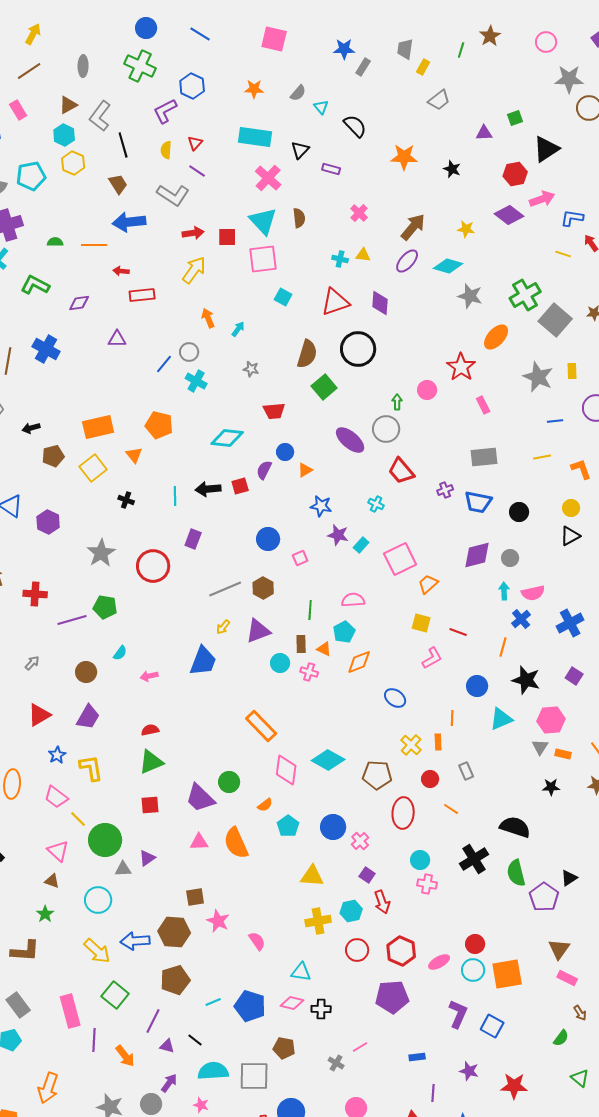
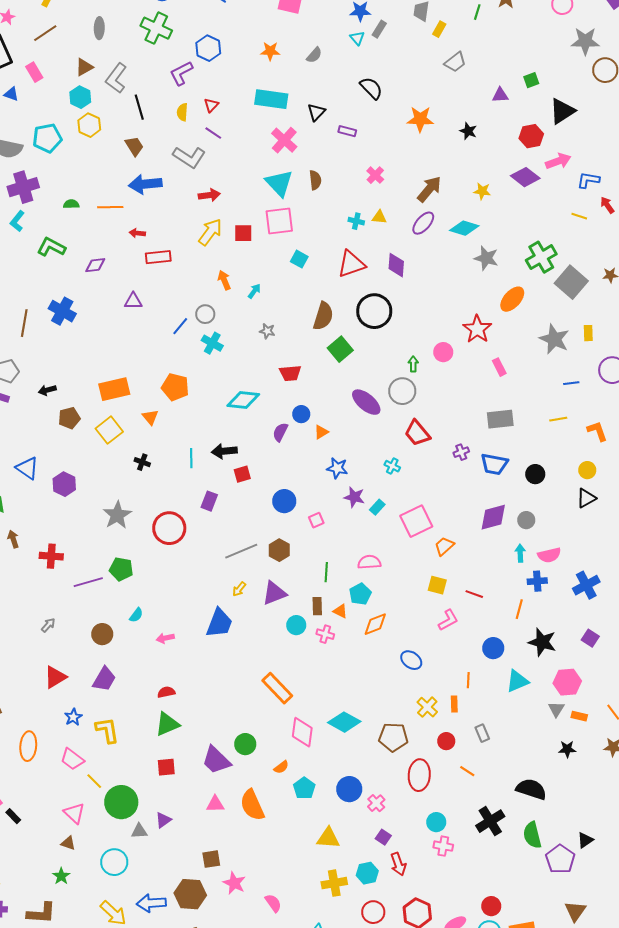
cyan triangle: (321, 107) -> (357, 38), moved
red square: (227, 237) -> (243, 233), moved
red square: (240, 486) -> (242, 474), moved
blue cross: (521, 619) -> (537, 581), turned 36

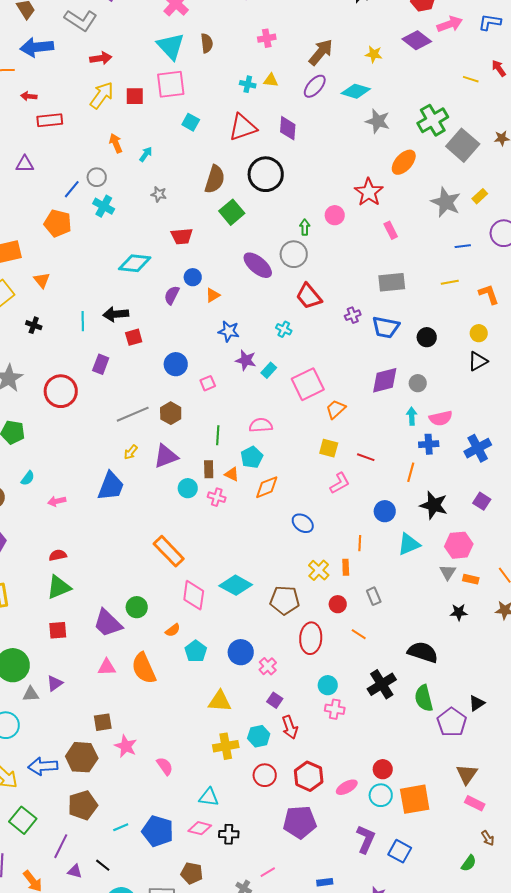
pink cross: (375, 175) -> (267, 38), turned 36
blue L-shape: (588, 180) -> (490, 22), moved
yellow rectangle: (588, 333) -> (480, 196), turned 49
orange pentagon: (175, 387) -> (58, 223), moved

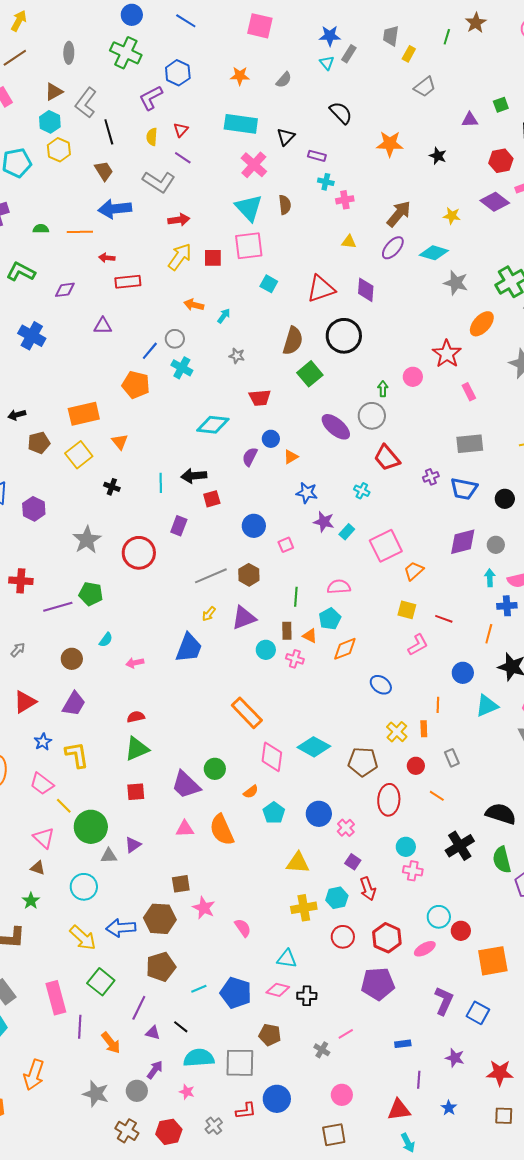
cyan cross: (248, 84) -> (326, 182), moved
orange arrow: (116, 143) -> (194, 305), turned -54
cyan circle: (381, 795) -> (439, 917), moved

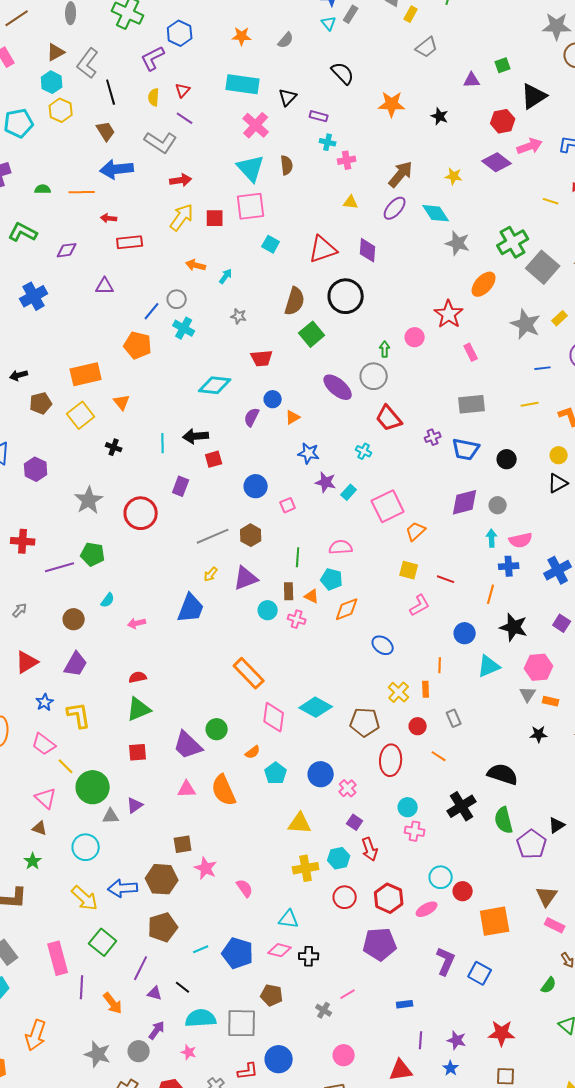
cyan diamond: (434, 253) -> (436, 213), turned 40
blue cross: (32, 336) -> (34, 296), turned 32
cyan pentagon: (330, 619) -> (332, 579), turned -30
purple star: (455, 1058) -> (457, 1040), moved

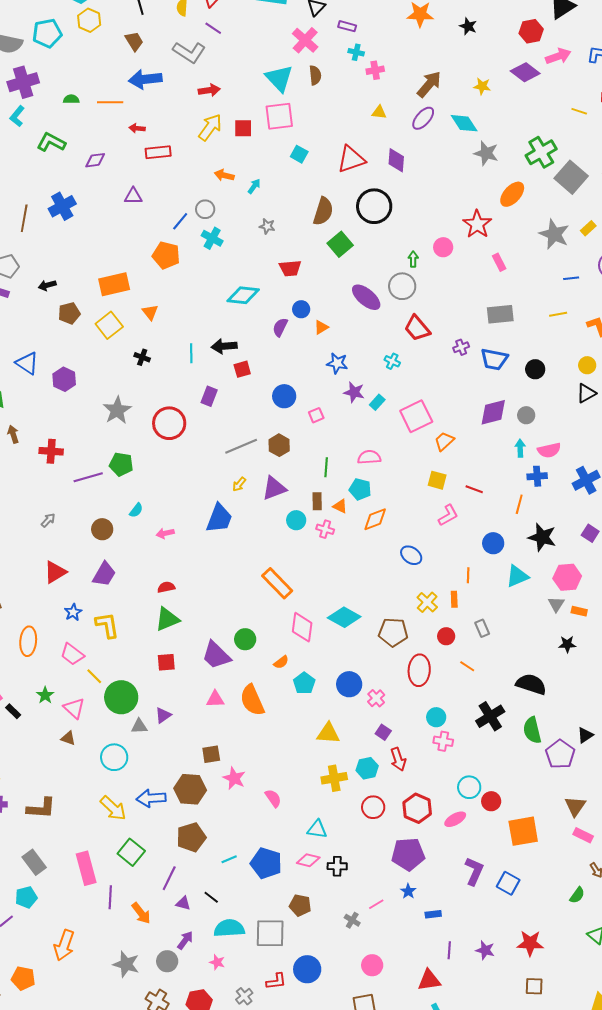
pink cross: (256, 125) -> (305, 40), moved
green star: (33, 861) -> (45, 695), moved
blue star: (451, 1068) -> (408, 891), moved

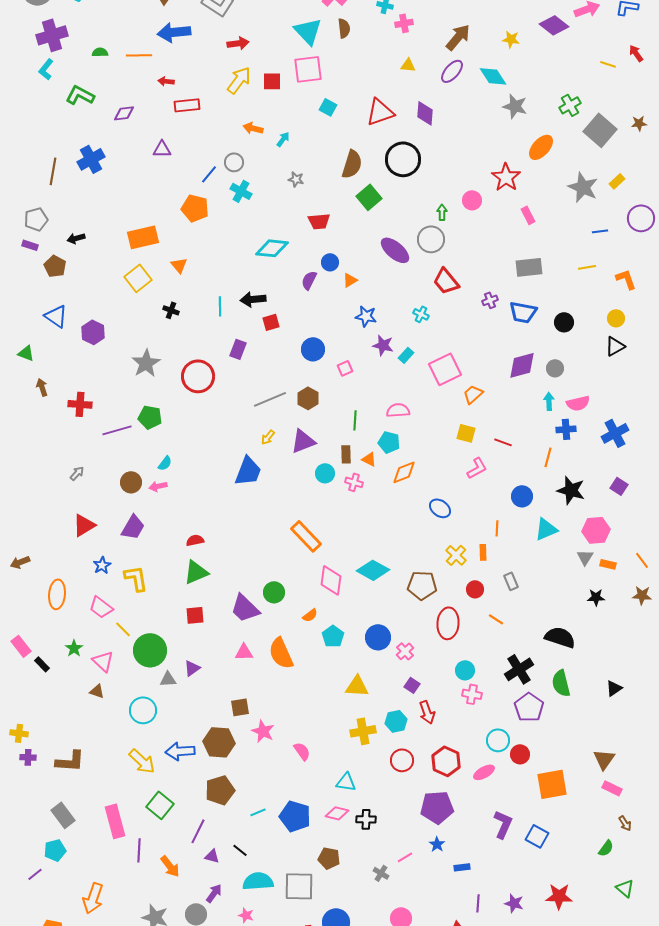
green cross: (541, 152) -> (570, 105), size x0.7
brown pentagon: (69, 313) -> (55, 266), moved, turned -30
pink arrow: (165, 533) -> (158, 486), moved
purple pentagon: (560, 754) -> (529, 707), moved

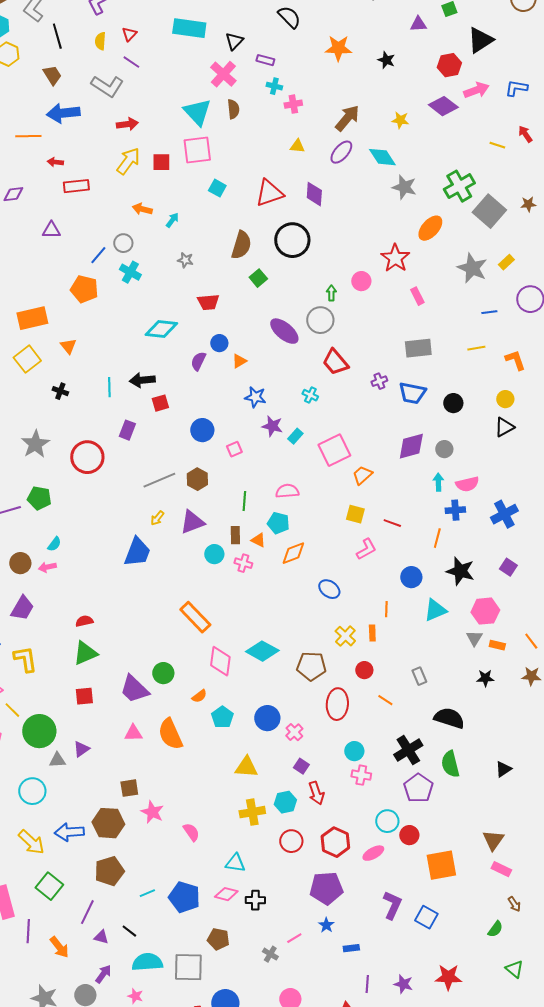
green cross: (570, 105) -> (459, 186), size x1.4
green square: (369, 197) -> (258, 278), size x0.7
gray rectangle: (511, 581) -> (419, 676), moved

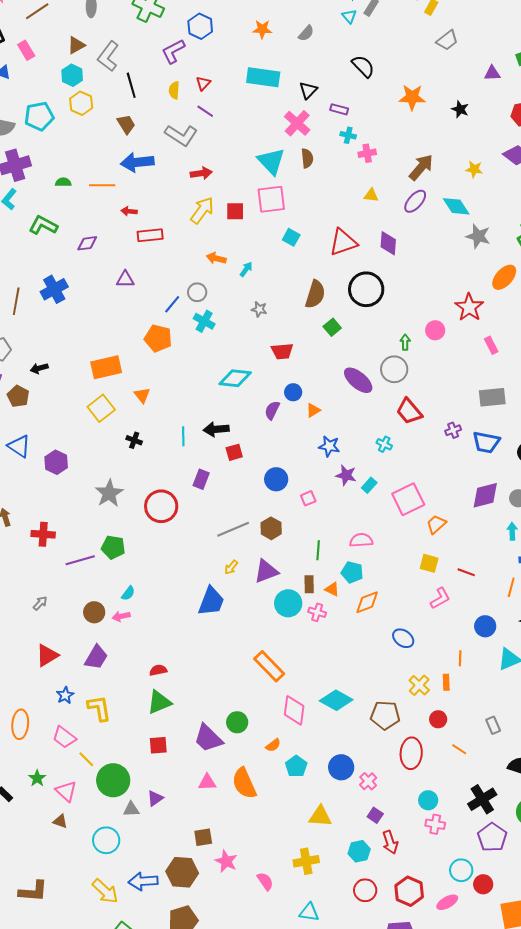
cyan circle: (214, 554) -> (288, 603), size x1.4
yellow cross: (252, 812) -> (306, 861), moved

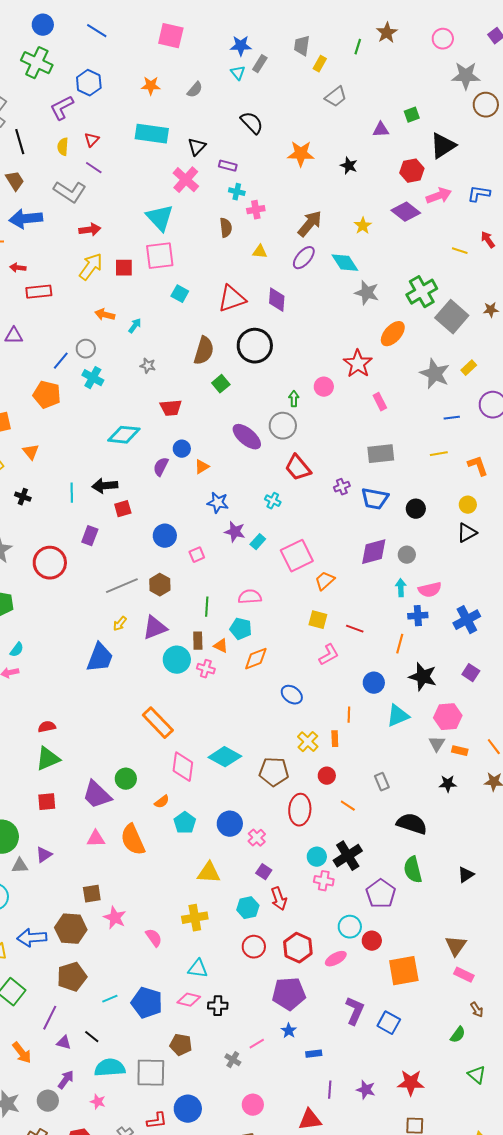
brown semicircle: (307, 158) -> (226, 228), moved
yellow star: (474, 169) -> (363, 226), turned 30
black cross: (482, 799) -> (348, 856), moved

